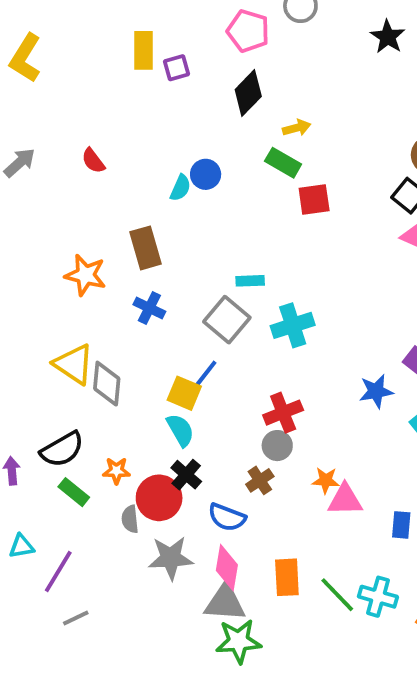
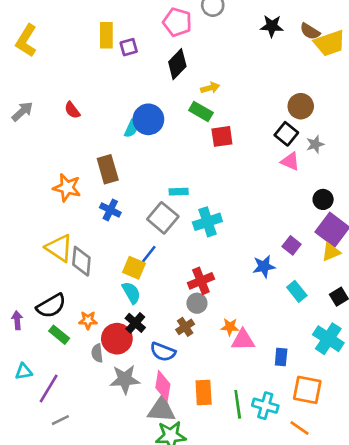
black star: (388, 37) -> (272, 26), turned -30
blue circle: (206, 174) -> (148, 119), size x1.5
green line: (337, 595) -> (238, 404), turned 36

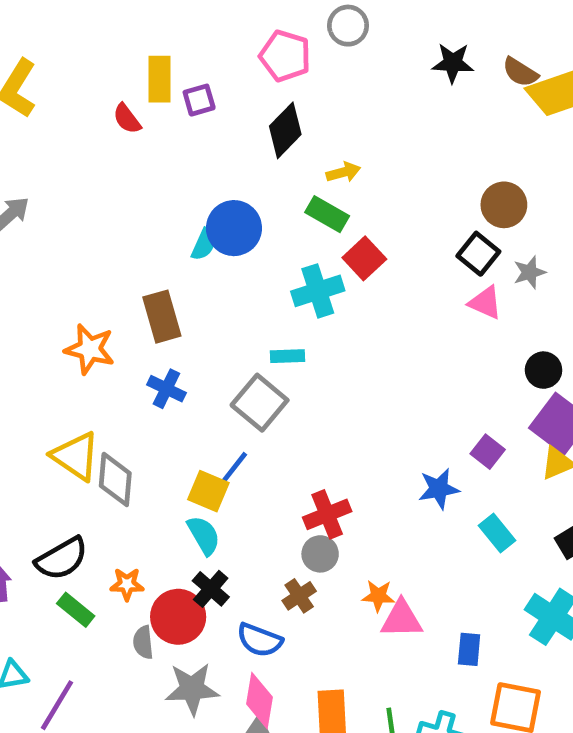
red semicircle: (72, 110) -> (127, 119), moved
red square: (222, 136) -> (364, 258), turned -35
cyan cross: (207, 222) -> (318, 291), moved

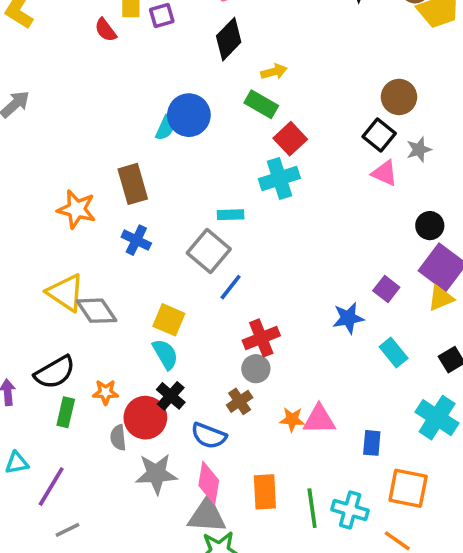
cyan cross: (318, 291) -> (279, 178), moved
blue line: (234, 468) -> (231, 287), moved
gray diamond: (115, 479) -> (96, 311), turned -39
orange star: (378, 596) -> (292, 419), moved
green rectangle: (76, 610) -> (66, 412), turned 64

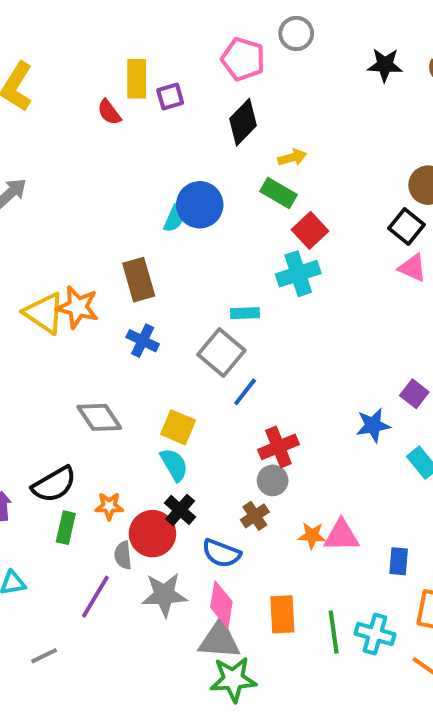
yellow triangle: (66, 293) -> (44, 313), moved
purple line: (51, 486) -> (95, 597), moved
gray line: (67, 530) -> (44, 656), moved

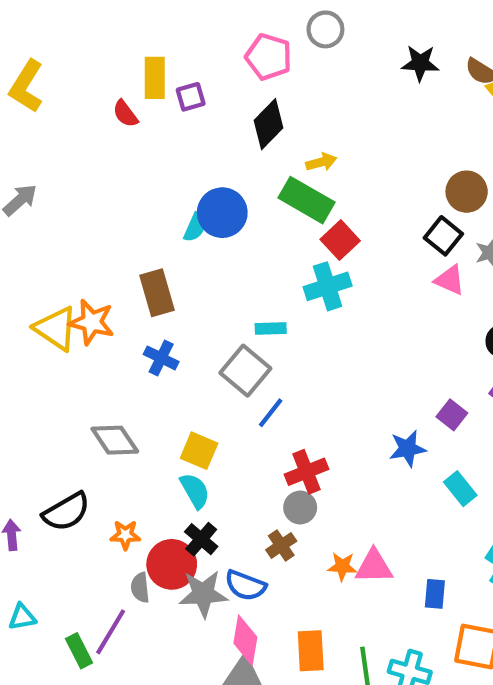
green rectangle: (278, 193) -> (306, 200), size x1.4
green rectangle: (66, 528) -> (79, 651), moved, turned -40
gray star: (164, 595) -> (203, 594), moved

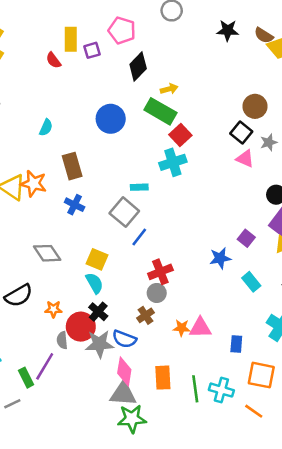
pink pentagon: (269, 57) -> (122, 30), moved
cyan semicircle: (195, 227) -> (46, 127), moved

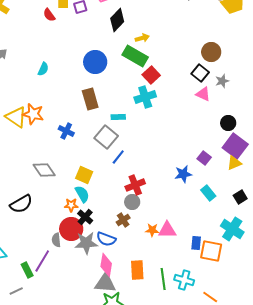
brown rectangle: (72, 166) -> (90, 99), moved
orange star: (53, 309) -> (71, 205), moved
orange square: (261, 375) -> (211, 251), moved

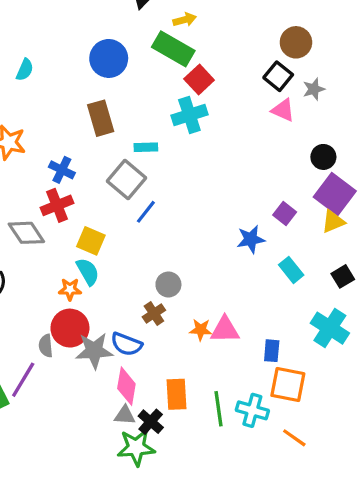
red cross: (135, 185) -> (57, 205), moved
black cross: (85, 217) -> (151, 422), moved
orange square: (211, 251) -> (288, 385), moved
gray triangle: (105, 283) -> (125, 415), size x0.6

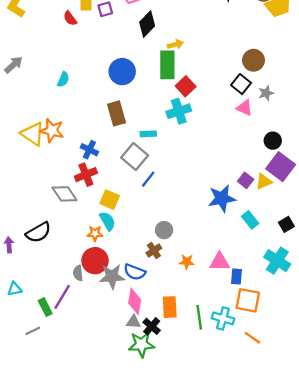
green rectangle: (173, 49) -> (167, 65), turned 60
yellow triangle: (333, 222) -> (264, 181), moved
blue star: (251, 239) -> (222, 198), size x1.4
pink triangle: (225, 330) -> (220, 262), moved

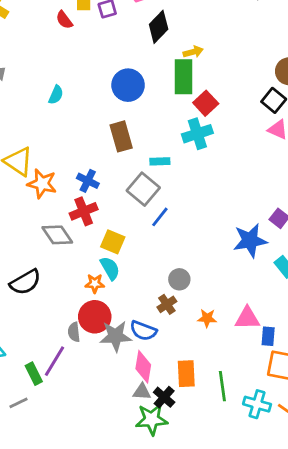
orange star: (52, 130) -> (42, 184), moved
cyan cross: (223, 318) -> (257, 404), moved

